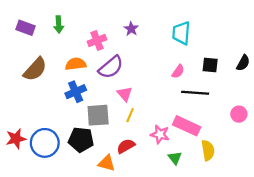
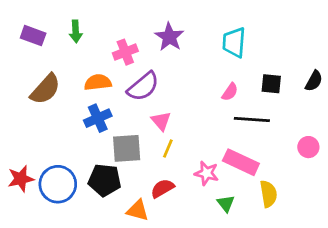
purple star: (131, 29) -> (169, 37), size x1.5

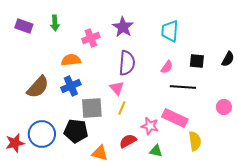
purple semicircle: (143, 86) -> (127, 63), moved, turned -45
brown semicircle: (45, 89) -> (38, 87), moved
red star: (21, 179) -> (15, 143), moved
red semicircle: (162, 188) -> (128, 141), moved
green triangle: (226, 203) -> (156, 151), moved, turned -40

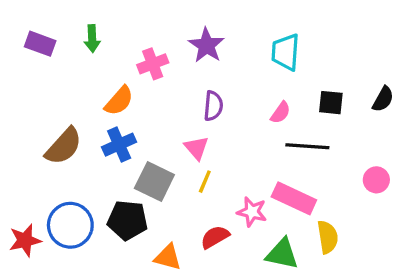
orange semicircle: (71, 60) -> (119, 101), turned 138
purple semicircle: (127, 63) -> (213, 106), size x0.7
gray square: (92, 108) -> (154, 182), turned 30
green triangle: (156, 151) -> (282, 254), moved, size x1.5

